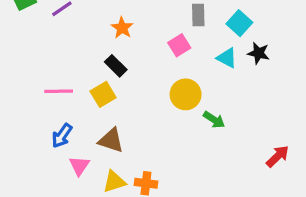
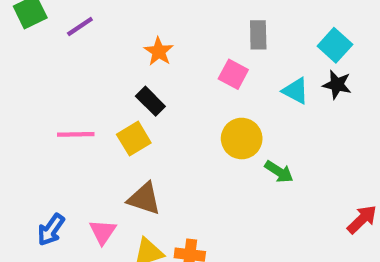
cyan square: (239, 23) -> (335, 45), moved
pink square: (179, 45) -> (233, 74), turned -30
blue arrow: (62, 136) -> (51, 230), moved

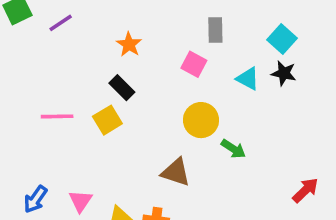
brown triangle: (144, 199) -> (176, 172), moved

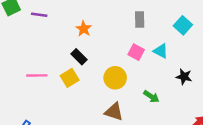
purple line: (61, 23) -> (39, 15), turned 42
pink square: (194, 64) -> (136, 52), moved
black star: (284, 73) -> (184, 77), moved
yellow circle: (201, 120) -> (115, 78), moved

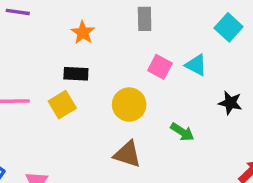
gray rectangle: (140, 19) -> (145, 19), moved
black rectangle: (79, 57) -> (76, 74), turned -42

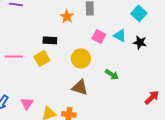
orange star: (83, 33) -> (67, 16), moved
black star: (230, 103) -> (140, 42), moved

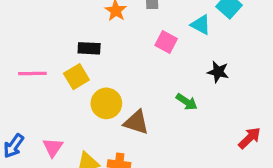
cyan triangle: (120, 35) -> (201, 25), moved
black star: (140, 42) -> (218, 72), moved
yellow circle: (81, 58) -> (106, 103), moved

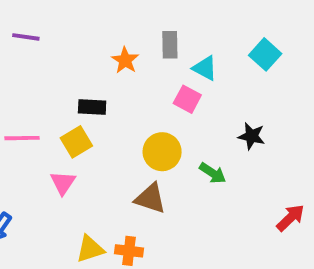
cyan triangle: (201, 25) -> (205, 68), moved
yellow circle: (106, 103) -> (162, 152), moved
pink triangle: (53, 147) -> (63, 183), moved

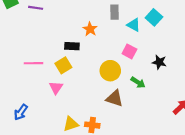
cyan square: (265, 54) -> (154, 17), moved
orange star: (125, 60) -> (90, 29), moved
pink square: (187, 99) -> (129, 51), moved
brown triangle: (150, 198) -> (115, 98), moved

